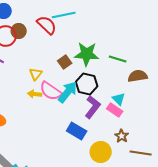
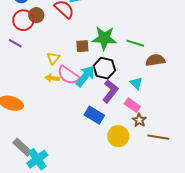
brown square: (65, 62) -> (82, 46), turned 32
pink rectangle: (115, 110) -> (132, 105), moved

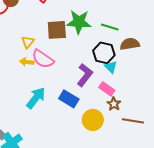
brown square: (82, 46) -> (57, 30), size x1.5
black hexagon: (104, 68) -> (104, 53), moved
cyan arrow: (85, 76) -> (36, 98), moved

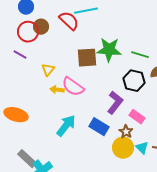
yellow triangle: (28, 42) -> (48, 70), moved
cyan triangle: (111, 67) -> (142, 148), moved
brown star: (114, 104) -> (126, 132), moved

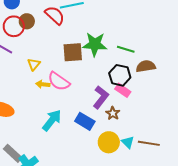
pink rectangle: (137, 117) -> (123, 90), moved
brown star: (126, 132) -> (113, 113), moved

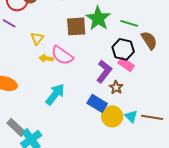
green star: (95, 44) -> (98, 18), turned 30
brown semicircle: (146, 66) -> (149, 40), turned 66
blue rectangle: (85, 121) -> (97, 103), moved

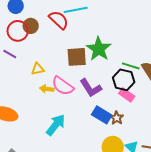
green line: (129, 23) -> (131, 66), moved
yellow triangle: (37, 38) -> (38, 69), turned 40
purple L-shape: (104, 71) -> (91, 88), moved, turned 110
blue rectangle: (97, 103) -> (102, 115), moved

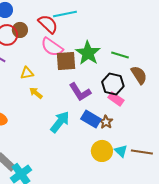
green line: (131, 66) -> (120, 55), moved
pink semicircle: (63, 86) -> (52, 47), moved
yellow arrow: (47, 89) -> (36, 93), turned 32
cyan arrow: (56, 125) -> (60, 122), moved

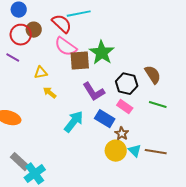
green line: (120, 55) -> (158, 105), moved
pink rectangle: (116, 99) -> (125, 107), moved
brown star: (106, 122) -> (122, 134), moved

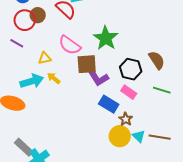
pink semicircle: (66, 47) -> (70, 45), moved
brown square: (80, 61) -> (87, 64), moved
cyan arrow: (74, 122) -> (32, 81), moved, turned 35

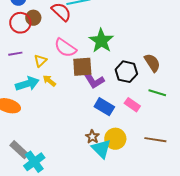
purple line: (17, 43) -> (15, 54), moved, turned -40
yellow triangle: (45, 58) -> (40, 61), turned -32
pink rectangle: (129, 92) -> (132, 105), moved
brown star: (126, 119) -> (92, 137), moved
cyan triangle: (139, 136) -> (101, 149), moved, size x1.5

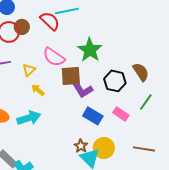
cyan arrow: (27, 84) -> (29, 118), moved
green line: (157, 93) -> (146, 102), turned -72

